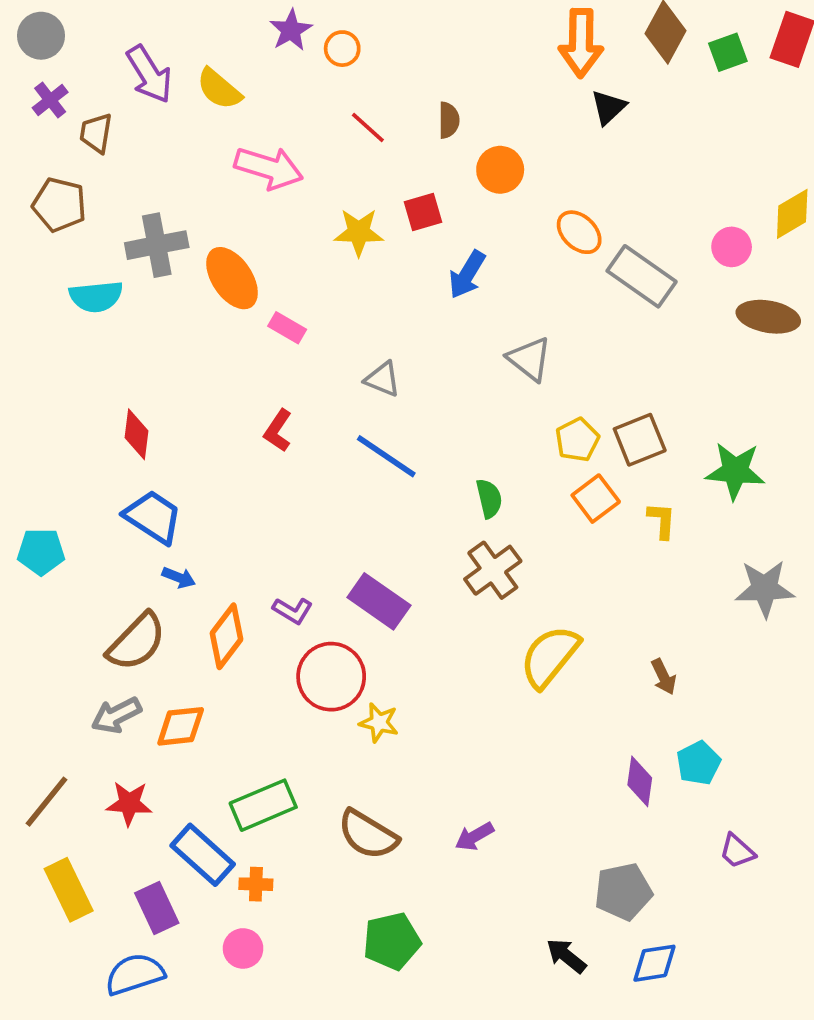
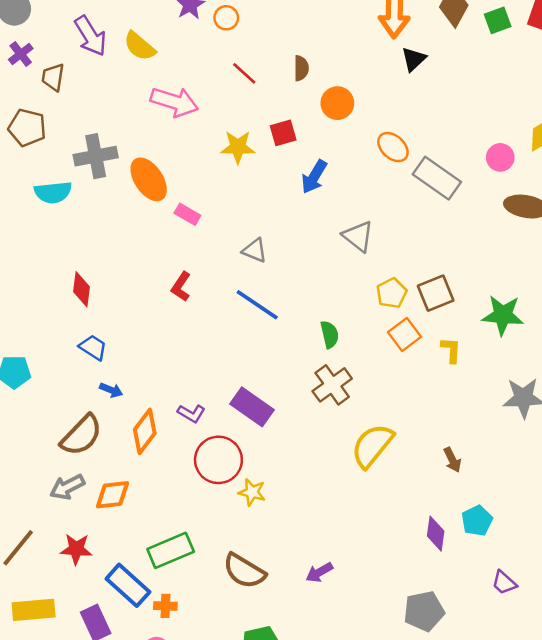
blue trapezoid: (153, 517) -> (93, 347), size x0.7
yellow rectangle: (69, 890) -> (34, 610), turned -69

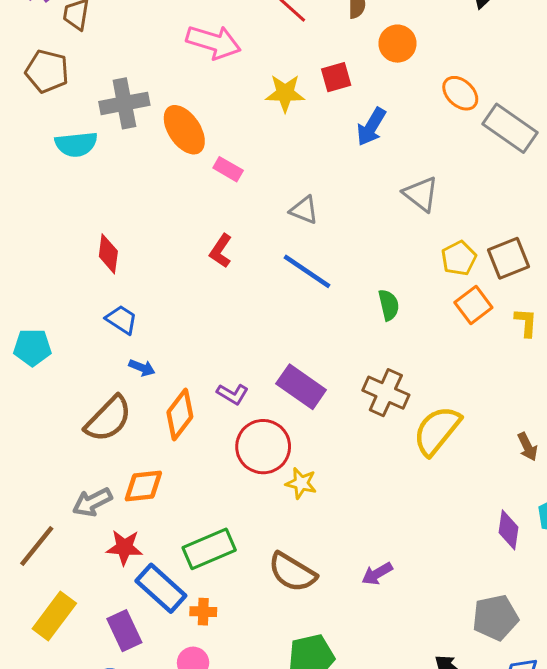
brown cross: (332, 385) -> (386, 393), moved, turned -30
gray arrow: (67, 487) -> (92, 502), moved
red star: (76, 549) -> (124, 547), moved
yellow rectangle: (34, 610) -> (54, 616), turned -48

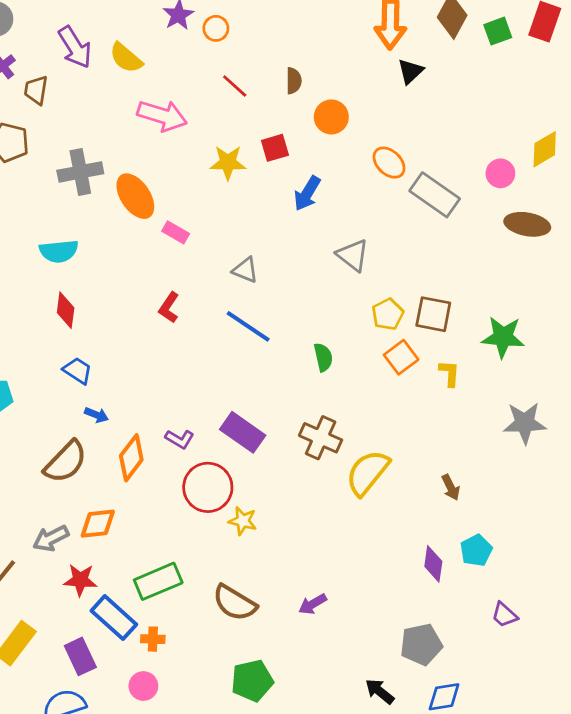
cyan semicircle: (76, 144) -> (59, 251), moved
brown square: (508, 258) -> (433, 314), turned 33

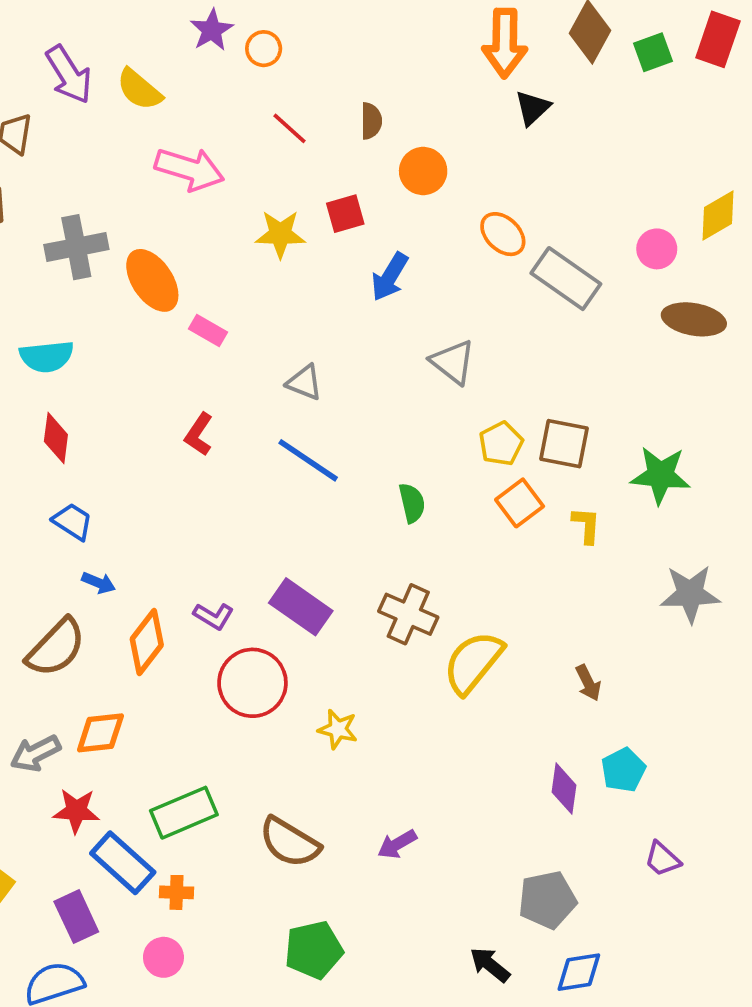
yellow star: (243, 521) -> (338, 729), moved

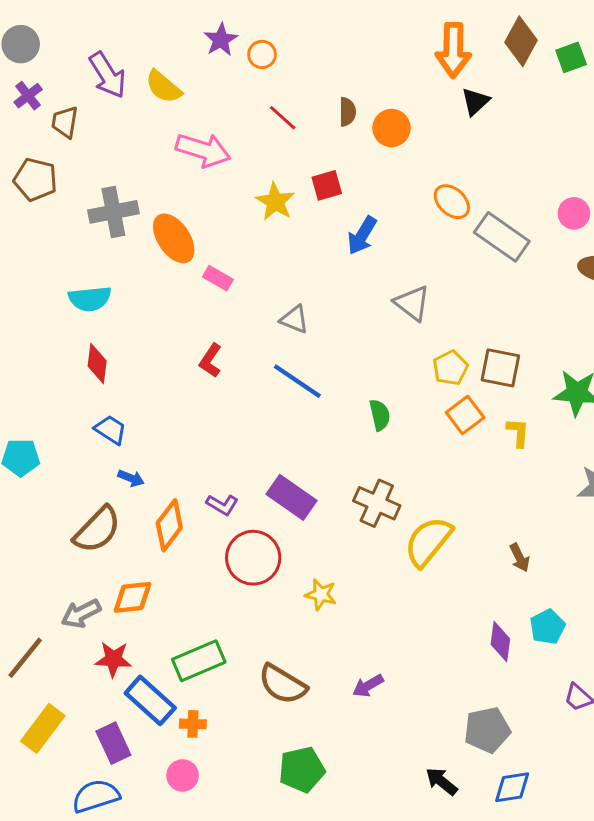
orange circle: (423, 171) -> (391, 128), moved
yellow star: (280, 234) -> (275, 202), turned 30

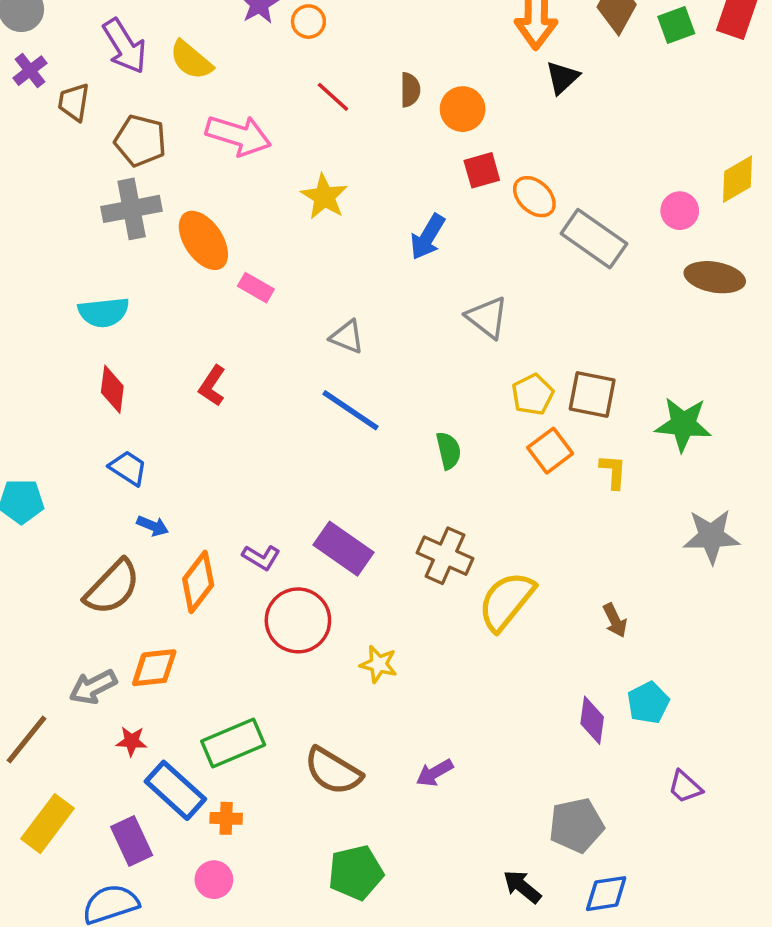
brown pentagon: (35, 180) -> (140, 141), moved
red square: (327, 185) -> (482, 170), moved
red L-shape: (211, 361) -> (212, 386), moved
red star: (113, 659) -> (132, 741), size x0.7

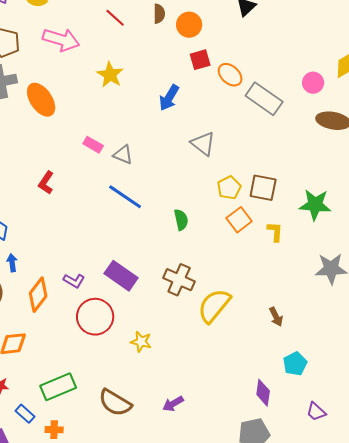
pink rectangle: (256, 288) -> (93, 145), moved
blue arrow: (153, 526) -> (12, 263), turned -120
purple diamond: (592, 720) -> (263, 393), moved
blue rectangle: (175, 790) -> (25, 414), size x0.6

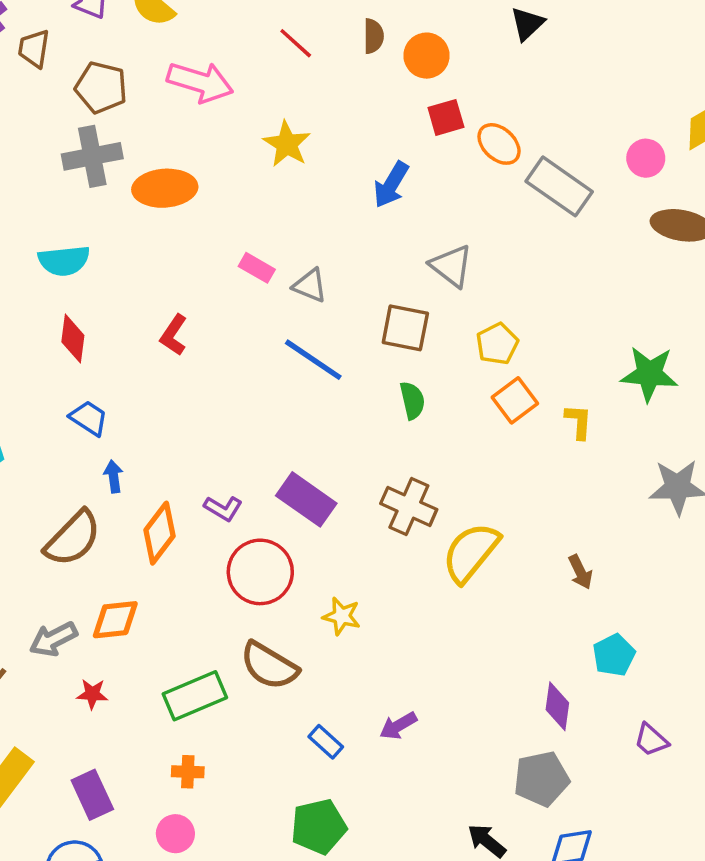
orange ellipse: (41, 100) -> (165, 188), turned -60
brown square: (263, 188) -> (405, 328), moved
brown semicircle: (115, 403) -> (269, 666), moved
blue rectangle: (25, 414) -> (326, 742), moved

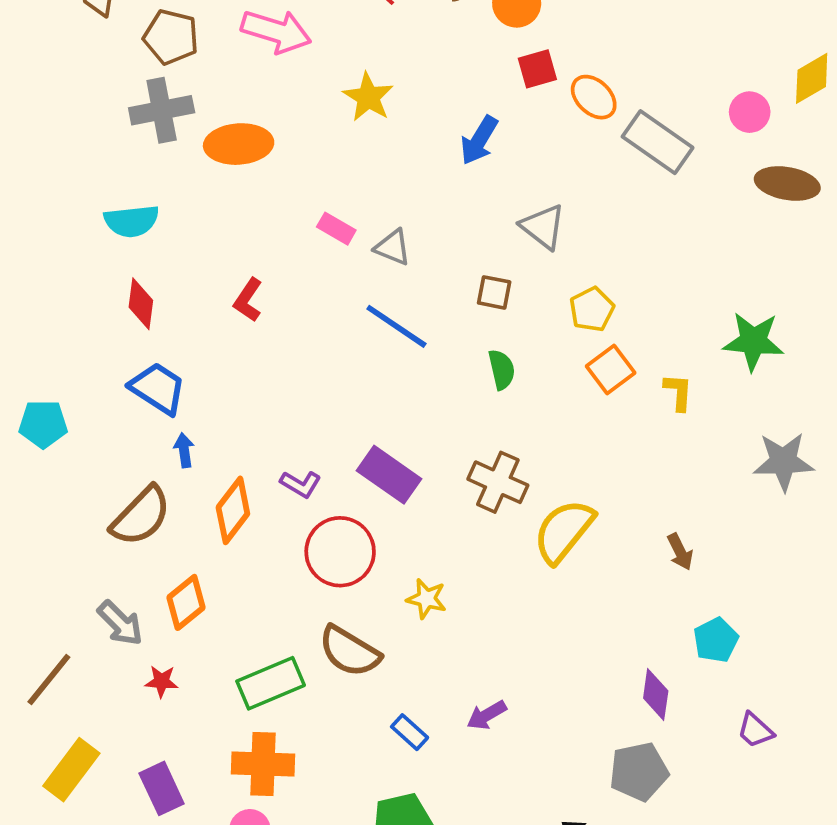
brown square: (405, 328) -> (494, 292), size x0.7
blue trapezoid: (89, 418) -> (158, 388), size x1.4
orange diamond: (115, 620) -> (186, 602), turned -33
gray arrow: (53, 639) -> (120, 623), turned -108
orange cross: (188, 772) -> (263, 764), size x1.8

